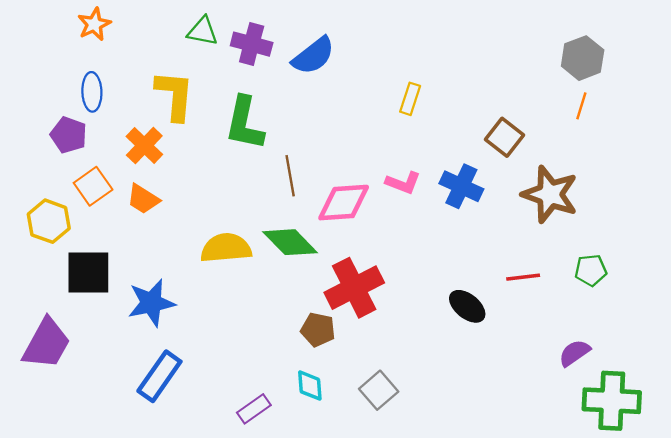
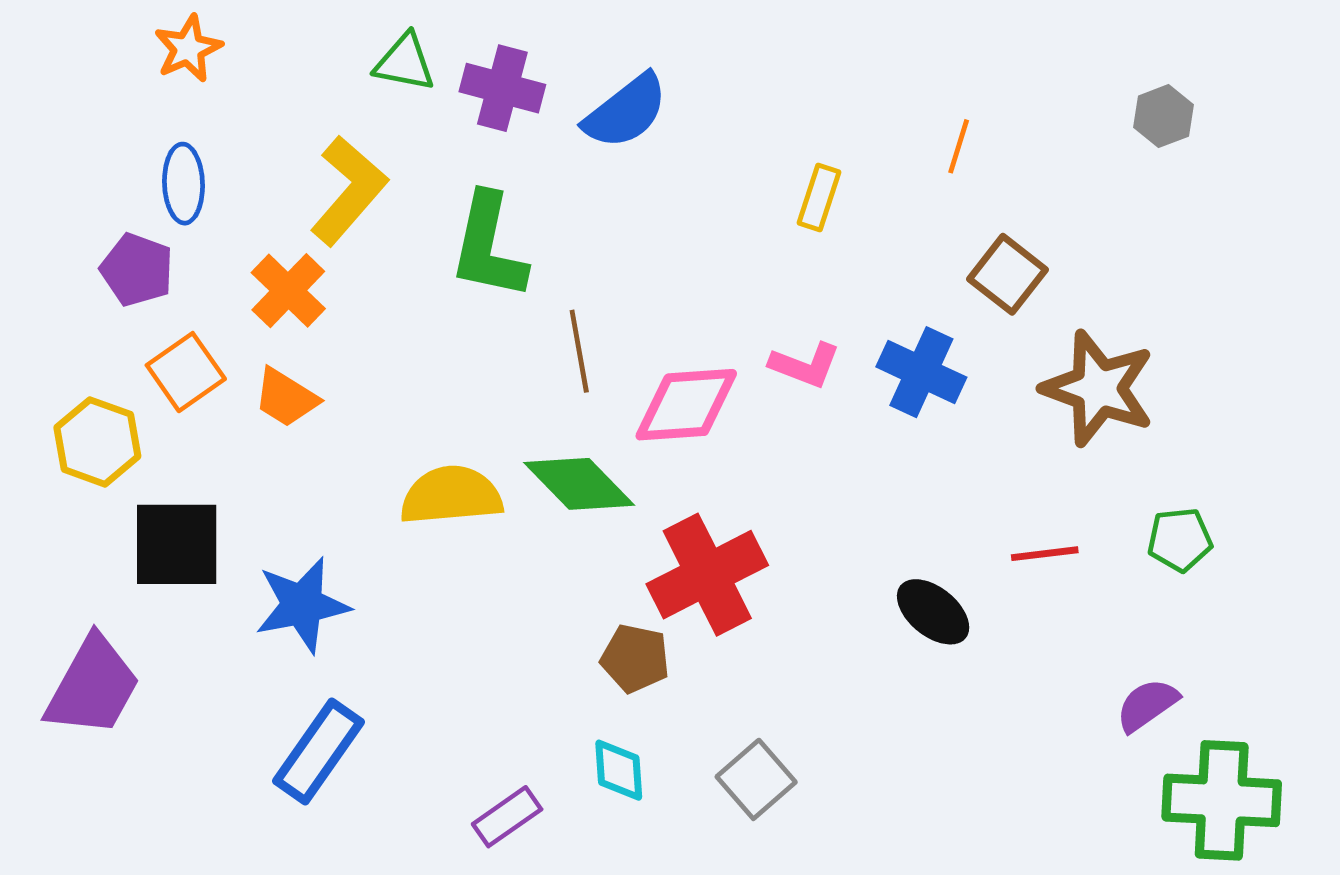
gray hexagon: (583, 58) -> (1163, 116), size x0.7
yellow L-shape: (175, 95) -> (349, 191), turned 36
orange line: (581, 106) -> (959, 146), moved

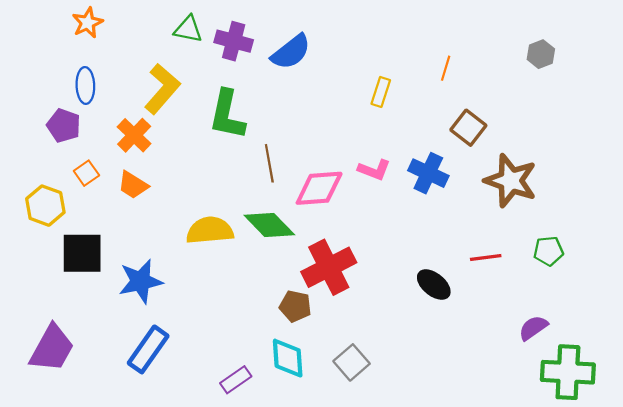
orange square: (186, 372) -> (86, 173), size x0.7
purple trapezoid: (93, 686) -> (52, 348), moved
cyan diamond: (619, 770) -> (288, 358), size x1.4

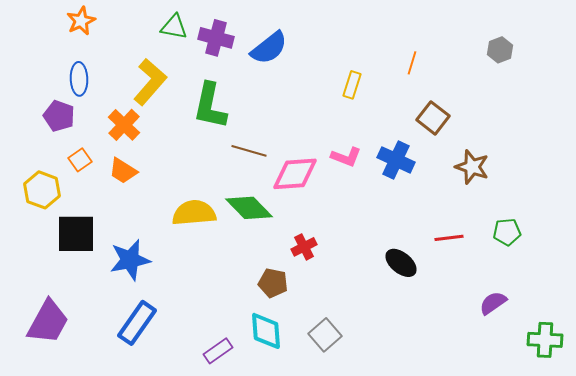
brown line: (269, 163) -> (249, 151), turned -64
brown star: (511, 181) -> (472, 167), size x0.7
red cross: (329, 267) -> (304, 247), size x0.5
green cross: (568, 372) -> (545, 340), moved, size x0.7

